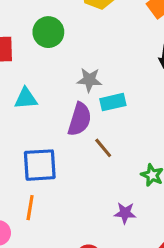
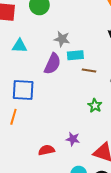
brown line: (103, 148) -> (89, 71), moved, turned -48
purple star: (125, 213) -> (73, 139), moved

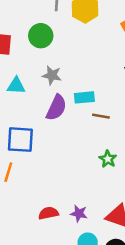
gray star: (62, 39) -> (52, 75), moved
purple star: (73, 139) -> (79, 213), moved

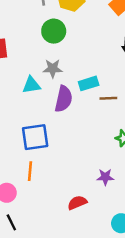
green circle: (41, 36) -> (54, 31), moved
cyan triangle: (16, 86) -> (31, 85), moved
purple star: (79, 213) -> (105, 177), moved

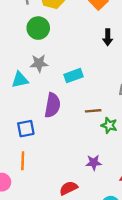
brown line: (108, 98) -> (93, 111), moved
purple semicircle: (64, 99) -> (52, 105), moved
blue square: (35, 137) -> (26, 129), size x0.7

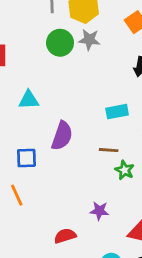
gray star: (39, 63) -> (89, 40), moved
cyan rectangle: (74, 76) -> (117, 112), moved
orange line: (23, 161) -> (17, 195), turned -36

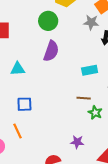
gray star: (89, 40) -> (91, 22), moved
cyan triangle: (29, 100) -> (18, 69), moved
purple semicircle: (62, 136) -> (51, 51), moved

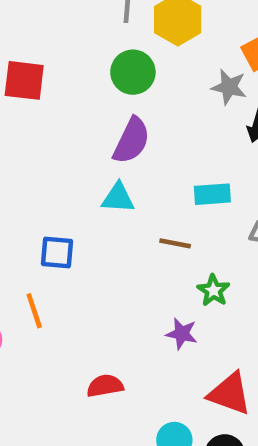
cyan triangle: (18, 69) -> (118, 198), moved
brown line: (84, 98) -> (175, 243), moved
purple star: (77, 142) -> (182, 334), moved

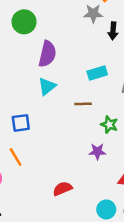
green circle: (133, 72) -> (24, 22), moved
cyan triangle: (118, 198) -> (47, 86), turned -30

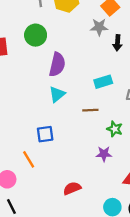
blue square: (21, 123) -> (45, 134), moved

